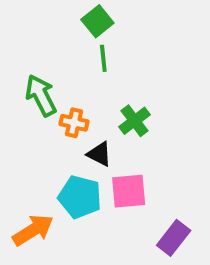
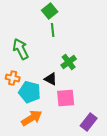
orange cross: (74, 123) -> (13, 78), moved
cyan pentagon: (80, 197) -> (30, 92), moved
orange arrow: (33, 230) -> (32, 118), moved

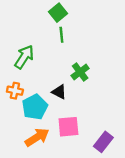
green arrow: (21, 49) -> (24, 57), turned 60
cyan pentagon: (30, 92) -> (35, 107), turned 30
pink square: (66, 98) -> (68, 127), moved

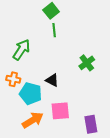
green cross: (80, 72) -> (87, 63), moved
cyan pentagon: (35, 107) -> (31, 94), turned -30
purple rectangle: (103, 142) -> (91, 124), turned -48

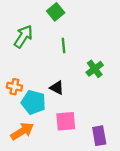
green line: (54, 30) -> (63, 45), moved
green arrow: (21, 50) -> (23, 36), moved
orange arrow: (33, 120) -> (22, 131), moved

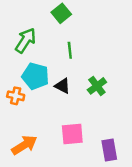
green cross: (95, 69) -> (97, 86), moved
black triangle: (57, 88) -> (62, 86), moved
cyan pentagon: (33, 102) -> (35, 76), moved

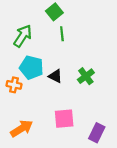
green line: (70, 50) -> (62, 34), moved
purple rectangle: (109, 150) -> (97, 133), turned 36

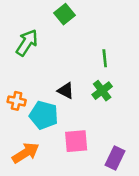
green line: (62, 34) -> (105, 58), moved
cyan pentagon: (31, 67) -> (44, 115), moved

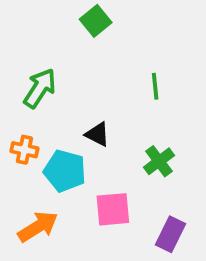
green arrow: (27, 43) -> (40, 88), moved
green cross: (102, 91) -> (159, 161), moved

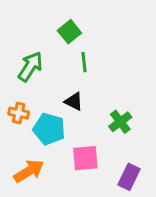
green square: (96, 21) -> (69, 32), moved
green line: (155, 86) -> (84, 62), moved

